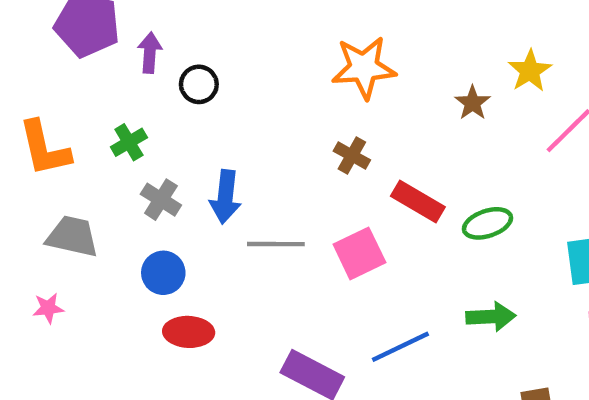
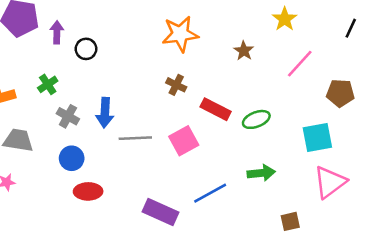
yellow star: (530, 71) -> (285, 19), moved

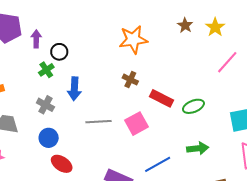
brown star: (244, 51) -> (185, 25), moved
green cross: (48, 84) -> (46, 70), moved
blue arrow: (105, 113) -> (74, 89), moved
red ellipse: (88, 191) -> (62, 164), turned 35

